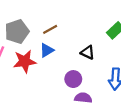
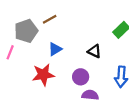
brown line: (50, 29) -> (50, 19), moved
red star: (25, 61) -> (43, 75), moved

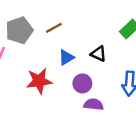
brown line: (50, 19) -> (54, 28), moved
blue triangle: (55, 49) -> (66, 57), moved

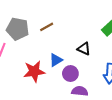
gray pentagon: (19, 30) -> (18, 29), turned 30
blue triangle: (66, 57) -> (56, 60), moved

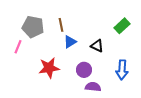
brown line: (47, 27) -> (61, 25), turned -72
blue triangle: (56, 60) -> (70, 42), moved

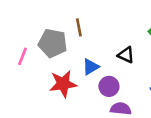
gray pentagon: (33, 27) -> (53, 43), moved
blue triangle: (70, 42) -> (91, 67), moved

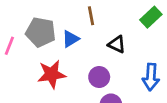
brown line: (79, 27) -> (91, 16), moved
blue triangle: (91, 67) -> (71, 39), moved

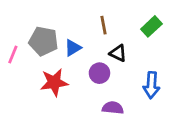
brown line: (91, 16) -> (103, 25), moved
purple circle: (99, 77) -> (99, 73), moved

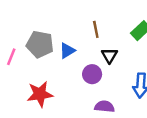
black triangle: (118, 53) -> (109, 56), turned 35
red star: (54, 82) -> (40, 94), moved

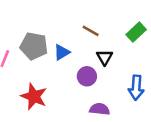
brown line: (96, 29) -> (91, 31), turned -49
red star: (40, 94) -> (34, 96), turned 30

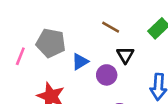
blue triangle: (62, 52) -> (80, 62), moved

